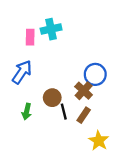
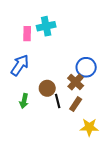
yellow star: (99, 141) -> (89, 127), turned -30

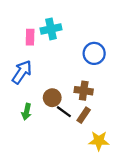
blue circle: (86, 67) -> (94, 53), moved
brown cross: (76, 82) -> (84, 91), turned -35
black line: (58, 101) -> (64, 112), turned -40

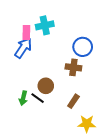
blue arrow: (22, 72) -> (23, 48), moved
brown cross: (84, 91) -> (73, 67), moved
black line: (64, 112) -> (38, 98), moved

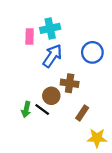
blue arrow: (23, 48) -> (52, 56), moved
brown cross: (73, 67) -> (70, 83), moved

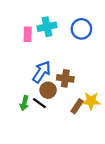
blue circle: (92, 52) -> (81, 29), moved
blue arrow: (52, 56) -> (42, 72), moved
yellow star: (97, 138) -> (91, 101), moved

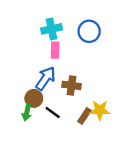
pink rectangle: (28, 34) -> (55, 50), moved
brown circle: (48, 90) -> (34, 98), moved
black line: (39, 103) -> (53, 113), moved

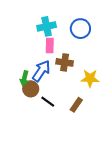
brown cross: (71, 85) -> (65, 62), moved
yellow star: (100, 110) -> (90, 78), moved
green arrow: (27, 113) -> (24, 78), moved

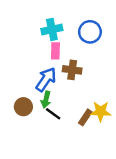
green arrow: (24, 78) -> (46, 100), moved
yellow star: (90, 78) -> (101, 111), moved
brown circle: (31, 89) -> (23, 107), moved

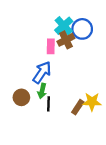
cyan cross: (52, 29) -> (64, 26), moved, turned -30
brown cross: (72, 70) -> (66, 40), moved, turned -35
black line: (53, 114) -> (49, 104), turned 56

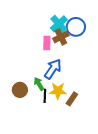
blue arrow: (42, 72) -> (53, 69), moved
green arrow: (42, 91) -> (39, 84), turned 136
yellow star: (92, 102) -> (58, 91), moved

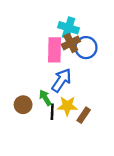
cyan cross: (59, 24) -> (69, 28), turned -30
blue circle: (76, 27) -> (86, 48), moved
pink rectangle: (47, 43) -> (55, 50), size x1.5

